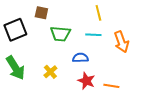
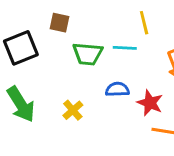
cyan line: (93, 35) -> (125, 48), moved
red star: (86, 81) -> (150, 103), moved

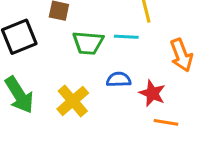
yellow cross: (73, 110) -> (73, 101), size x1.5

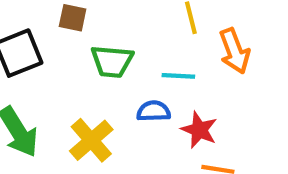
cyan line: (126, 37) -> (178, 76), moved
orange arrow: (181, 55) -> (234, 51), moved

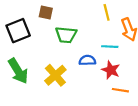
cyan line: (178, 76) -> (110, 47), moved

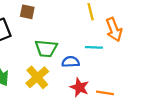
green trapezoid: (66, 35) -> (46, 48), moved
red star: (111, 70) -> (79, 87), moved

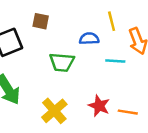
blue semicircle: (71, 62) -> (89, 39), moved
yellow cross: (37, 77) -> (54, 111), moved

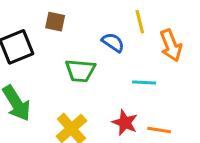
blue semicircle: (89, 39) -> (113, 42), turned 36
cyan line: (115, 61) -> (144, 83), moved

